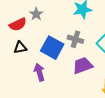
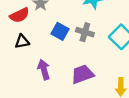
blue square: (52, 48) -> (60, 31), moved, size x0.7
purple trapezoid: (83, 65) -> (82, 74), moved

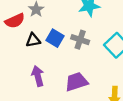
black triangle: (22, 41) -> (33, 40), moved

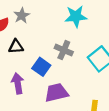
blue square: (55, 38) -> (41, 67), moved

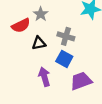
gray cross: (64, 50) -> (66, 36), moved

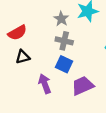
gray star: (41, 14) -> (61, 19), moved
black triangle: (39, 43) -> (23, 57), moved

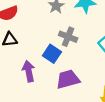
gray cross: (64, 41) -> (68, 37), moved

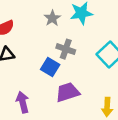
purple arrow: (29, 71) -> (23, 102), moved

